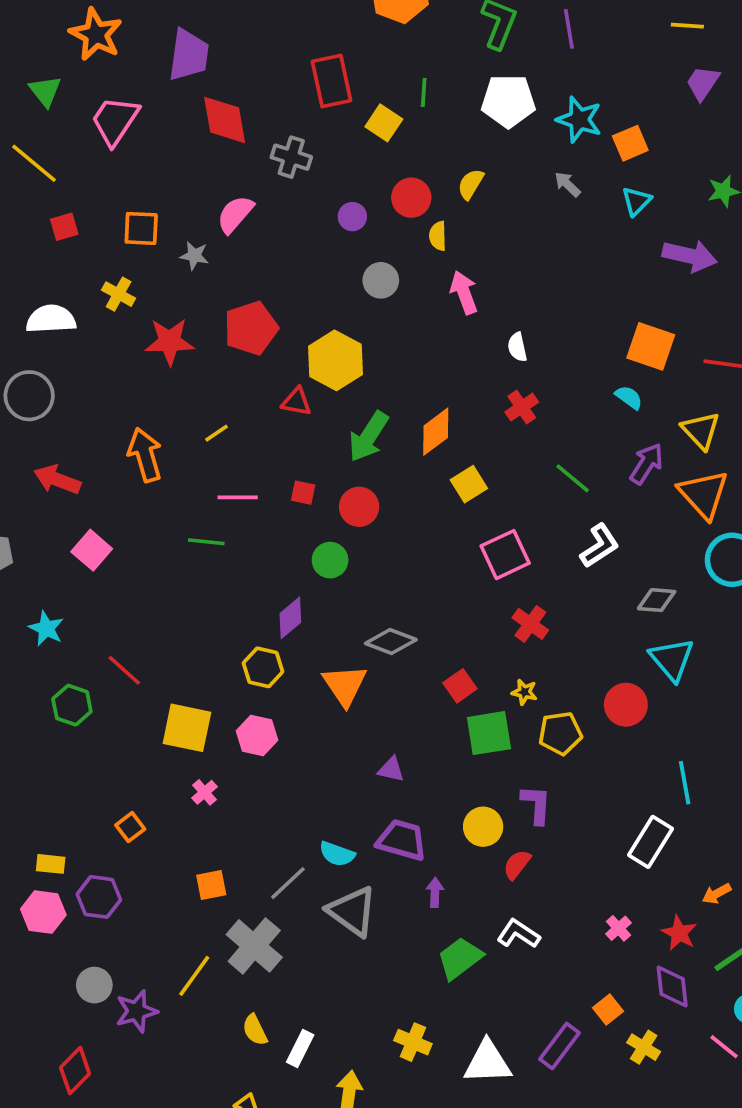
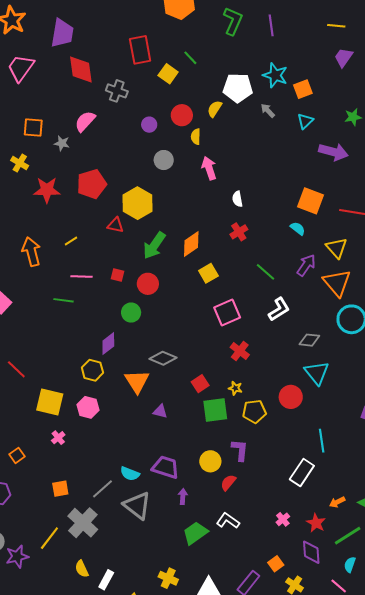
green line: (424, 93) -> (190, 58), turned -49
white pentagon: (508, 101) -> (238, 88), moved
purple triangle: (391, 769) -> (160, 411), moved

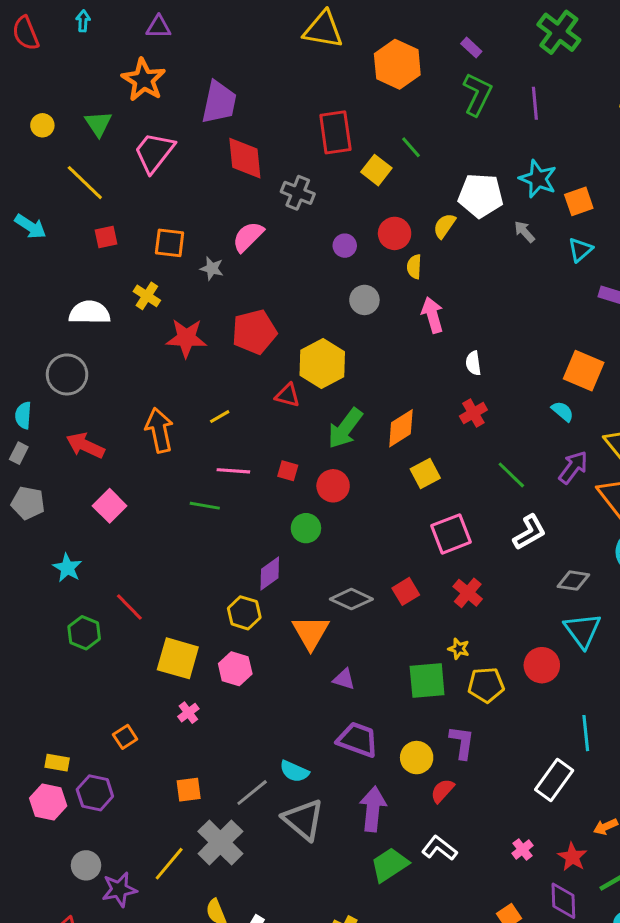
red square: (200, 384) -> (406, 591), moved
purple trapezoid: (166, 467) -> (358, 740), moved
purple arrow: (183, 497) -> (373, 809), size x1.8

